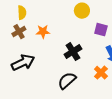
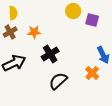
purple square: (101, 30) -> (92, 20), moved
black cross: (73, 52) -> (50, 54), moved

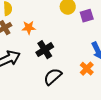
purple square: (92, 20) -> (87, 16), turned -32

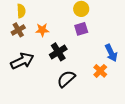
purple square: (87, 16) -> (81, 29), moved

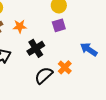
blue arrow: (111, 53) -> (89, 49), turned 150
orange cross: (100, 71) -> (65, 67), moved

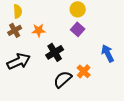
purple square: (59, 25) -> (78, 29), turned -32
blue arrow: (89, 49) -> (108, 53), turned 30

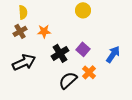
purple square: (78, 29) -> (83, 49), moved
blue arrow: (108, 53) -> (113, 54), turned 60

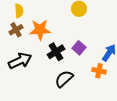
orange star: (44, 31) -> (40, 30), size x1.5
orange cross: (89, 72) -> (99, 71), moved, turned -32

